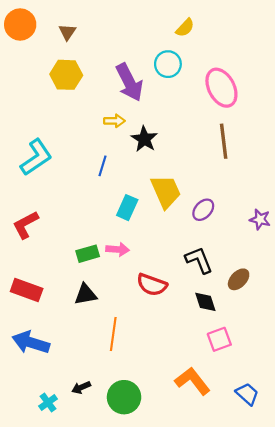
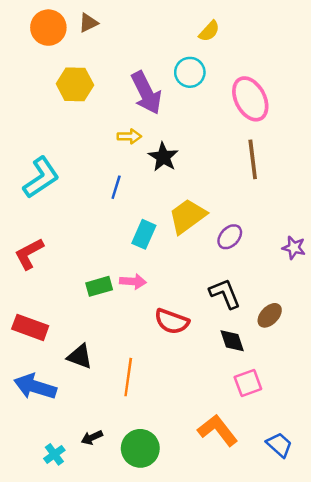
orange circle: (20, 24) -> (48, 28), moved
brown triangle: (67, 32) -> (88, 23), moved, turned 30
yellow trapezoid: (166, 192) -> (187, 216), turned -102
black triangle: (85, 294) -> (80, 356), moved, turned 30

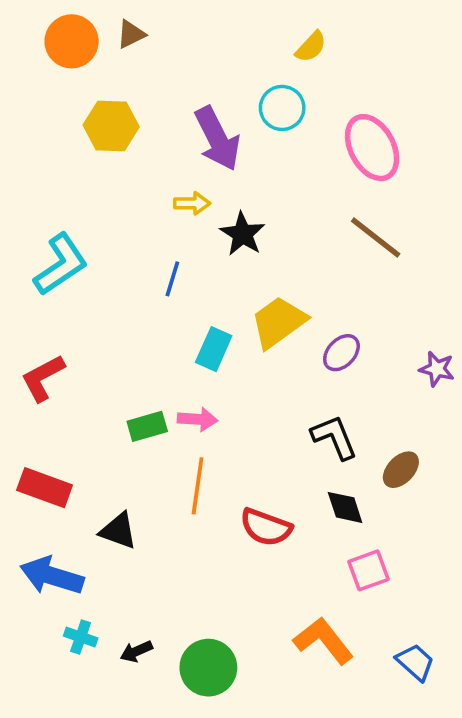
brown line: (253, 159) -> (376, 238), turned -45
red semicircle: (172, 321) -> (266, 527), moved
orange line: (128, 377) -> (198, 486), moved
cyan cross: (54, 454) -> (81, 637), moved, turned -35

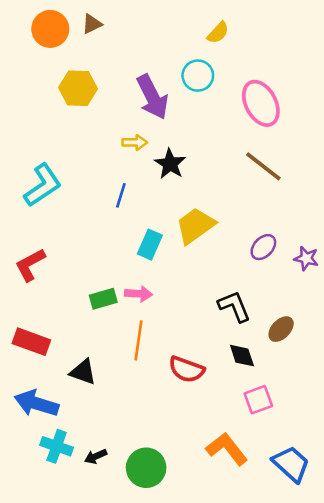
purple ellipse: (341, 353) -> (263, 247), moved
cyan cross: (81, 637) -> (57, 446), size x1.4
blue trapezoid: (415, 662) -> (291, 464), size x1.4

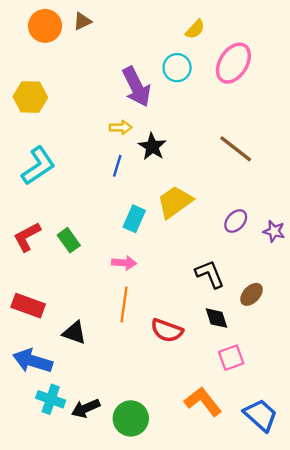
yellow hexagon: (78, 88) -> (30, 97), moved
pink ellipse: (261, 103) -> (233, 63), moved, turned 60
blue line: (121, 195) -> (117, 166), moved
green rectangle: (103, 299) -> (69, 240), moved, turned 70
black arrow: (96, 456) -> (86, 408), size x1.4

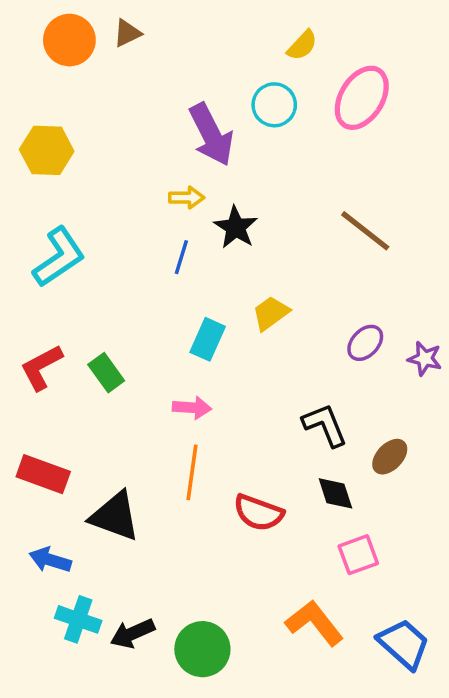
yellow trapezoid: (175, 202) -> (271, 313), size x0.7
black triangle: (74, 333) -> (115, 516), size x1.4
blue arrow: (33, 361) -> (50, 560), size x0.7

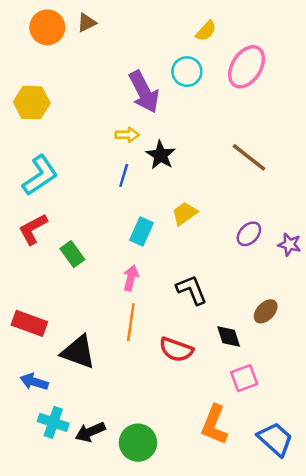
red L-shape: (41, 367) -> (33, 229), moved
pink arrow: (192, 408) -> (131, 278), turned -80
black L-shape: (325, 425) -> (192, 290), moved
orange L-shape: (314, 623) -> (214, 425), turned -120

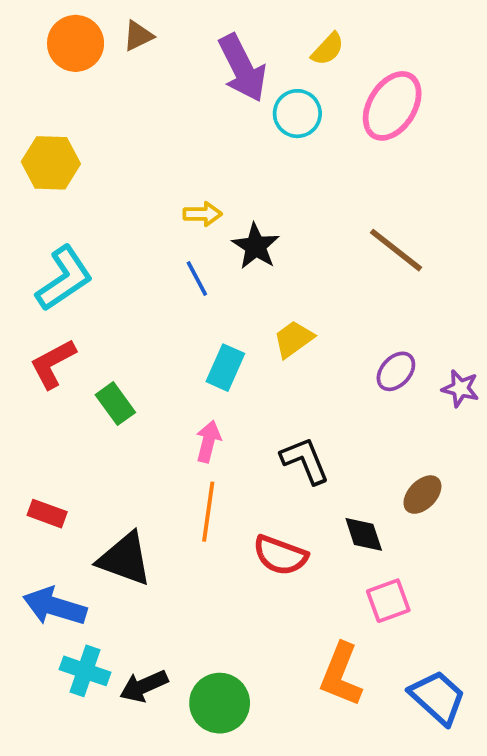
purple arrow: (144, 92) -> (242, 68), moved
blue line: (124, 175) -> (197, 278), turned -45
red rectangle: (29, 323) -> (47, 514), size x0.7
blue arrow: (34, 382) -> (55, 606), size x1.4

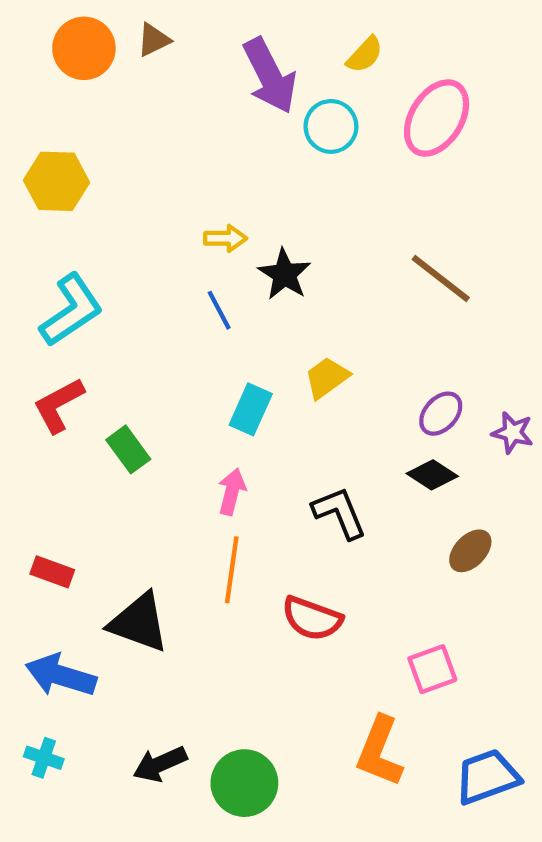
black diamond: (364, 534) -> (432, 475), moved, turned -39
cyan cross: (85, 671) -> (44, 758), moved, size x0.7
blue trapezoid: (438, 697) -> (487, 777), turned -62

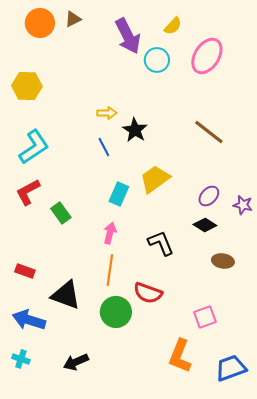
yellow trapezoid: (327, 378) -> (155, 179), size x1.4
brown ellipse: (470, 551) -> (223, 261), turned 55
green circle: (244, 783) -> (116, 312), moved

